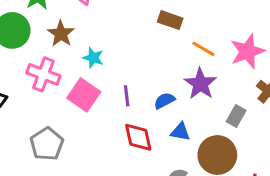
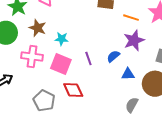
purple star: (200, 84) -> (134, 40), turned 30
red diamond: (138, 137) -> (73, 90), moved

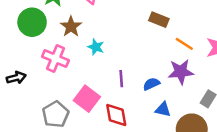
pink square: (61, 64) -> (87, 99), moved
red diamond: (73, 90) -> (116, 115), moved

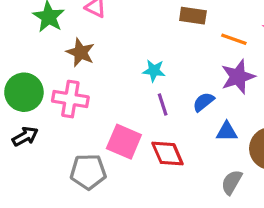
green circle: (32, 22) -> (24, 92), moved
cyan star: (96, 47) -> (154, 71), moved
gray pentagon: (56, 114) -> (88, 172), turned -30

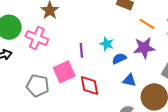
cyan star: (154, 71) -> (107, 44), moved
purple line: (163, 105) -> (81, 50), moved
pink square: (124, 142) -> (64, 72), turned 30

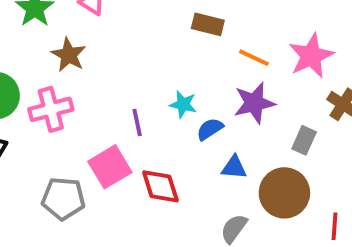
pink cross: (37, 38) -> (51, 109), turned -30

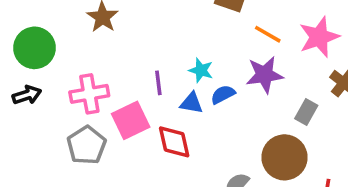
pink cross: (51, 109) -> (89, 94), moved
blue triangle: (234, 167) -> (192, 103), moved
gray pentagon: (63, 199) -> (87, 145), turned 30

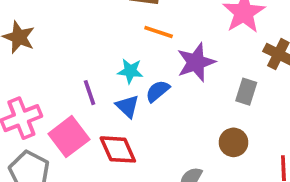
orange line: (268, 34) -> (159, 32), moved
blue triangle: (192, 103) -> (127, 106), turned 45
brown circle: (285, 157) -> (233, 142), size x0.6

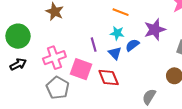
orange line: (159, 32) -> (121, 12), moved
pink square: (69, 137) -> (81, 69), turned -35

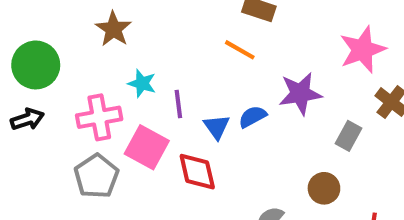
cyan star: (117, 33) -> (142, 83), moved

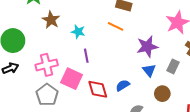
cyan star: (142, 83) -> (78, 32), moved
blue semicircle: (253, 117) -> (123, 85), moved
blue triangle: (217, 127) -> (149, 70), moved

